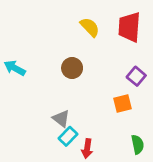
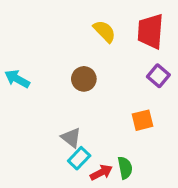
purple square: (136, 76) -> (158, 76), moved
green semicircle: (138, 144) -> (125, 168), moved
red arrow: (87, 149) -> (101, 172), turned -126

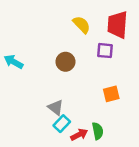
purple square: (158, 76) -> (105, 51), moved, turned -35

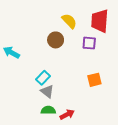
brown circle: (65, 62) -> (56, 40), moved
cyan rectangle: (62, 124) -> (43, 78), moved
green semicircle: (98, 131) -> (48, 110), moved, turned -80

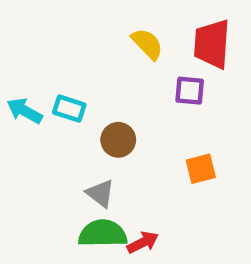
brown circle: (56, 40) -> (118, 140), moved
cyan rectangle: (43, 78) -> (69, 109), moved, turned 64
green semicircle: (48, 110) -> (103, 233), size x1.5

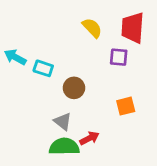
cyan arrow: (25, 111) -> (15, 57), moved
red arrow: (143, 242) -> (89, 138), moved

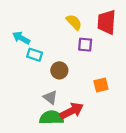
cyan arrow: (15, 57) -> (21, 38), moved
purple square: (119, 57) -> (85, 45), moved
red arrow: (89, 138) -> (72, 111), size x1.5

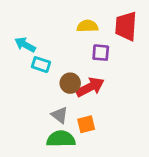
yellow semicircle: (74, 22) -> (87, 26), turned -48
orange square: (101, 85) -> (86, 124), moved
red arrow: (72, 111) -> (90, 87), moved

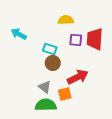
red trapezoid: (126, 26) -> (95, 39), moved
cyan rectangle: (41, 65) -> (50, 49), moved
red arrow: (90, 87) -> (78, 77), moved

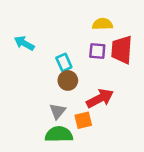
yellow semicircle: (66, 20) -> (102, 24), moved
cyan rectangle: (50, 49) -> (64, 63), turned 48
gray triangle: (45, 87) -> (58, 111), turned 32

